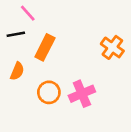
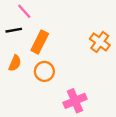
orange circle: (49, 92) -> (44, 71), moved
pink cross: (82, 94) -> (75, 101), moved

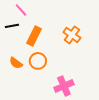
orange cross: (100, 42) -> (72, 35), moved
orange semicircle: (15, 63) -> (16, 63), moved, turned 104

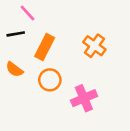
orange semicircle: (16, 63) -> (14, 69), moved
pink cross: (64, 86) -> (84, 98), moved

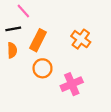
orange semicircle: (14, 69) -> (12, 50), moved, turned -128

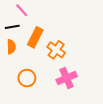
orange cross: (81, 39) -> (56, 50), moved
orange circle: (42, 68) -> (27, 78), moved

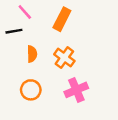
orange rectangle: (35, 37) -> (62, 19), moved
orange semicircle: (11, 47) -> (32, 54), moved

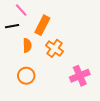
orange rectangle: (62, 19) -> (42, 25), moved
pink cross: (76, 90) -> (80, 76), moved

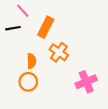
orange semicircle: (27, 45) -> (32, 61), moved

